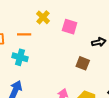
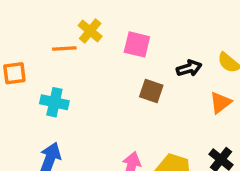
orange line: (24, 34) -> (64, 48), moved
brown square: (83, 63) -> (151, 91), moved

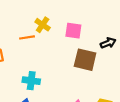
brown square: (151, 91) -> (85, 60), size x1.5
cyan cross: (54, 102) -> (31, 81), moved

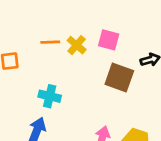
yellow cross: (43, 25) -> (77, 45), moved

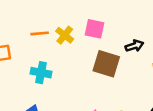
cyan cross: (50, 96) -> (41, 73), moved

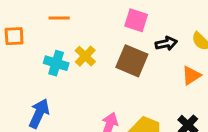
pink square: (95, 29) -> (136, 20), moved
yellow cross: (65, 35) -> (85, 56), moved

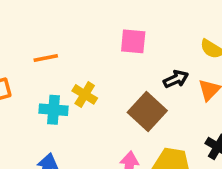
black arrow: (166, 43) -> (176, 79), moved
brown square: (132, 61) -> (147, 112), moved, turned 32

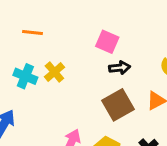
black arrow: (176, 79) -> (120, 68), moved
brown square: (147, 112) -> (118, 105), moved

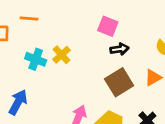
orange line: (32, 32) -> (29, 19), moved

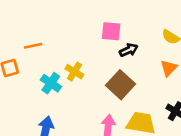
cyan cross: (36, 59) -> (51, 83), turned 30
brown square: (119, 82) -> (121, 85), moved

